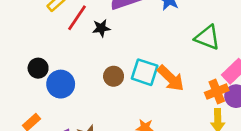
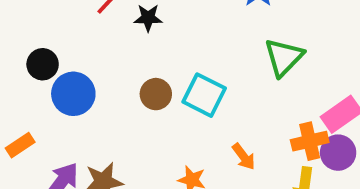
green triangle: (207, 38) -> (284, 57), moved, turned 44
orange arrow: (171, 78) -> (244, 157), moved, size x0.6

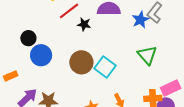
green triangle: (284, 57) -> (147, 55), turned -35
brown circle: (156, 94) -> (81, 62), size x1.5

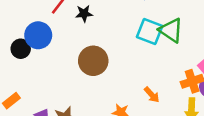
blue circle: (41, 55) -> (38, 35), moved
cyan square: (105, 67) -> (150, 31), moved

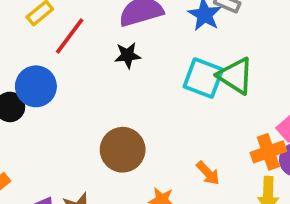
black star: (84, 14) -> (128, 55), moved
brown circle: (93, 61) -> (123, 150), moved

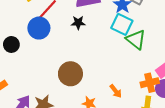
cyan square: (203, 78) -> (122, 24), moved
blue circle: (36, 86) -> (39, 28), moved

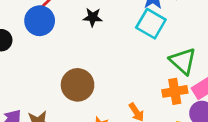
green triangle: (136, 40) -> (183, 61), moved
orange cross: (150, 83) -> (175, 91), moved

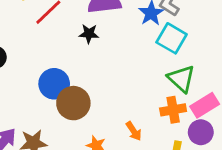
blue circle: (40, 21) -> (54, 84), moved
cyan square: (151, 24) -> (172, 38), moved

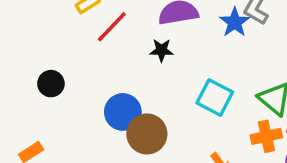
cyan square: (172, 38) -> (215, 98), moved

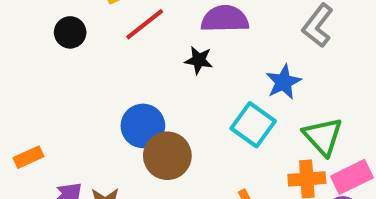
blue star: (235, 22) -> (283, 82), moved
black circle: (51, 84) -> (70, 32), moved

